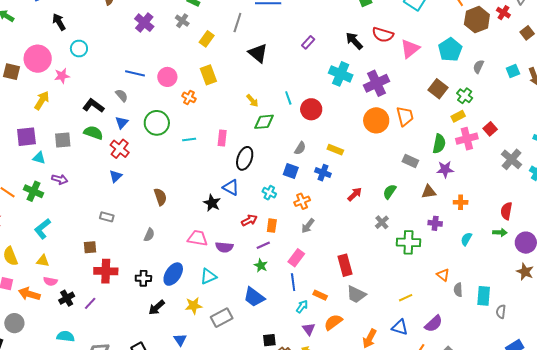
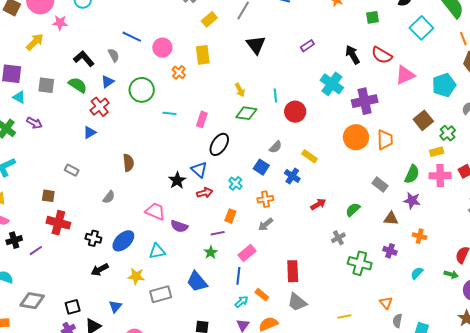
red arrow: (249, 220) -> (205, 193), moved

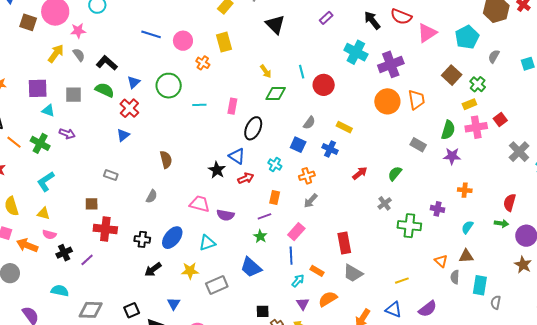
gray semicircle: (114, 55) -> (79, 55), moved
brown triangle: (391, 219) -> (466, 256), moved

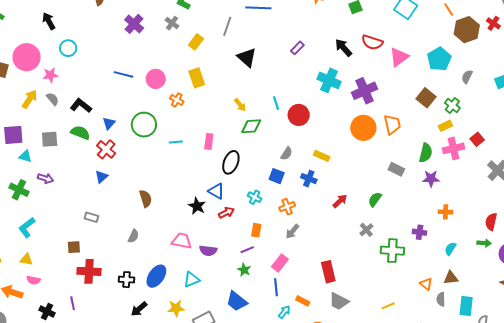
black cross: (64, 253) -> (47, 311), moved, turned -35
purple line: (87, 260) -> (73, 303), turned -56

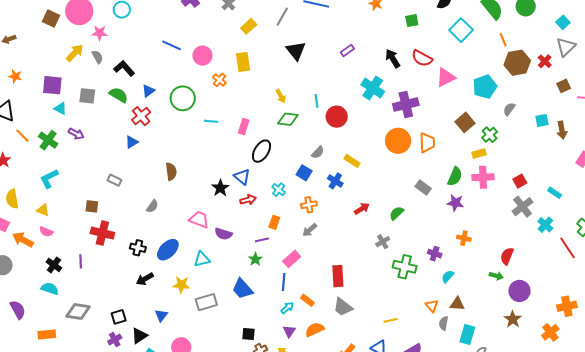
red square: (477, 139) -> (520, 181), moved
cyan semicircle: (450, 249) -> (448, 276), moved

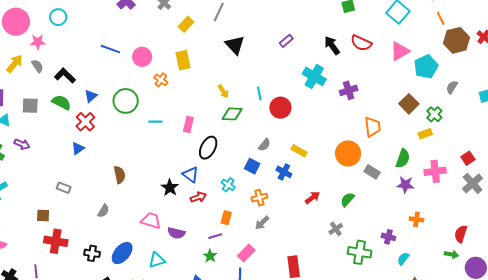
pink triangle: (446, 77) -> (400, 51), moved
purple cross: (406, 105) -> (349, 90), size x0.7
orange circle: (398, 141) -> (348, 153), moved
pink cross: (483, 177) -> (435, 171), moved

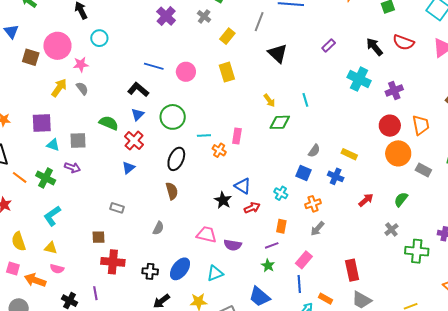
black L-shape: (65, 76) -> (138, 90), moved
orange cross: (161, 80) -> (219, 150), moved
gray square: (30, 106) -> (78, 140), moved
red circle: (280, 108) -> (390, 126), moved
black ellipse: (208, 148) -> (176, 159), moved

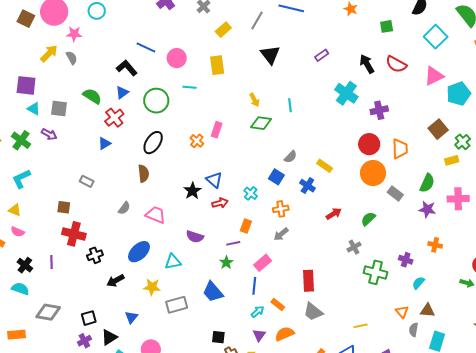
cyan line: (204, 135) -> (190, 87), moved
pink trapezoid: (206, 234) -> (156, 215), moved
black cross: (150, 271) -> (95, 255), moved, turned -35

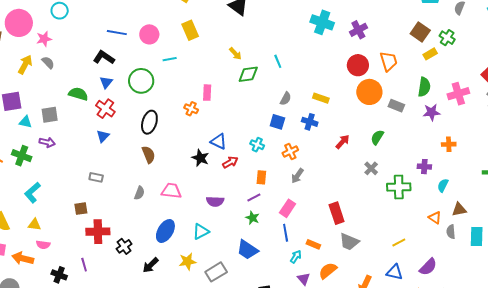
cyan line: (290, 105) -> (278, 61), moved
yellow rectangle: (452, 160) -> (430, 54), moved

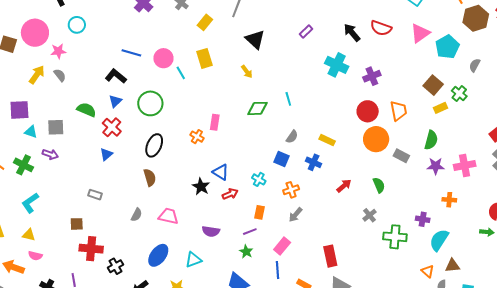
yellow arrow: (235, 54) -> (247, 72), moved
cyan line: (170, 59) -> (181, 73), moved, turned 64
pink cross: (458, 94) -> (465, 165), moved
green semicircle: (377, 137) -> (379, 185), turned 119
cyan semicircle: (443, 185) -> (439, 240), size x1.6

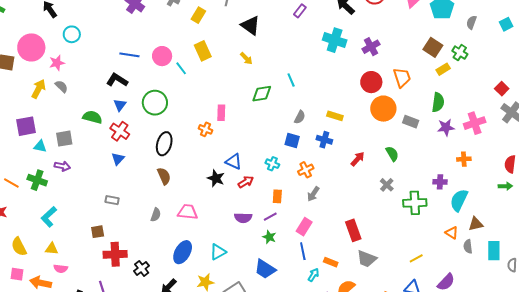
purple semicircle: (211, 231) -> (243, 218), moved

